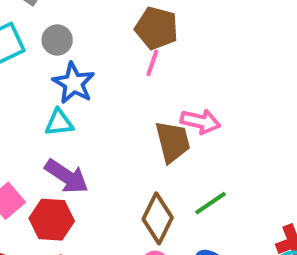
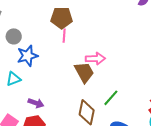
blue star: (74, 83) -> (27, 56), turned -30
cyan triangle: (59, 123) -> (13, 79), moved
purple arrow: (67, 176) -> (36, 103), size x0.7

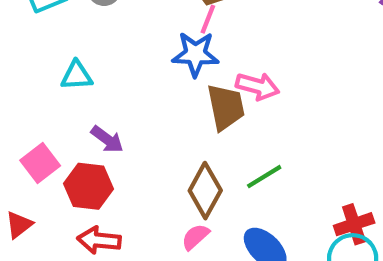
blue star: (27, 56) -> (195, 54), moved

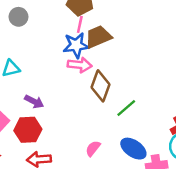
pink arrow: (258, 86) -> (80, 65), moved
brown trapezoid: (226, 107) -> (98, 37), moved, turned -92
brown diamond: (205, 191) -> (100, 86), moved

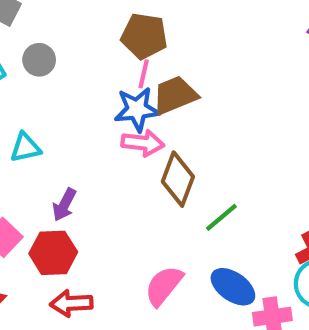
purple arrow: (34, 102) -> (64, 205), turned 90
pink semicircle: (93, 148) -> (164, 286), size x1.5

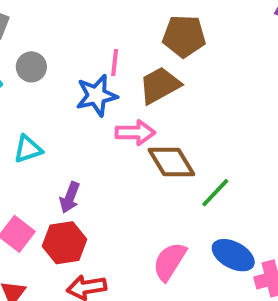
brown pentagon: (144, 36) -> (184, 36), moved
pink line: (144, 74) -> (115, 63), moved
blue star: (137, 109) -> (97, 95), moved
brown diamond: (178, 179) -> (171, 162), turned -45

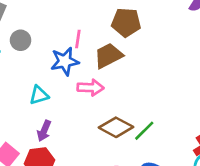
cyan triangle: (28, 149) -> (39, 95), moved
brown diamond: (171, 162) -> (116, 127), moved, turned -32

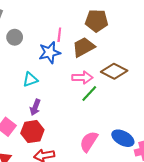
pink arrow: (91, 88) -> (82, 77), moved
brown diamond: (116, 127) -> (114, 71), moved
green line: (144, 131) -> (89, 94), moved

